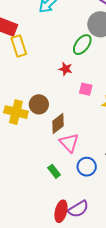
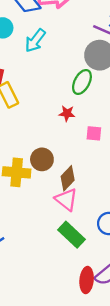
pink triangle: (69, 143) -> (66, 200), moved
green rectangle: (54, 171) -> (71, 235), size x1.6

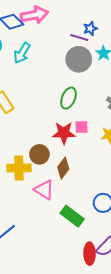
green ellipse: (82, 82) -> (68, 98), moved
red star: (67, 113) -> (64, 133), moved, size x1.6
pink triangle: (66, 200) -> (44, 190), moved

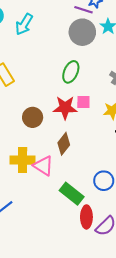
brown circle: (39, 154) -> (33, 117), moved
yellow cross: (19, 168) -> (23, 160), moved
red ellipse: (90, 254) -> (86, 217), moved

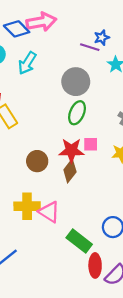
gray circle: (82, 32) -> (76, 82), moved
brown diamond: (64, 144) -> (70, 171), moved

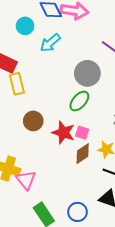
brown circle: (37, 161) -> (33, 121), moved
brown diamond: (70, 171) -> (83, 154), moved

